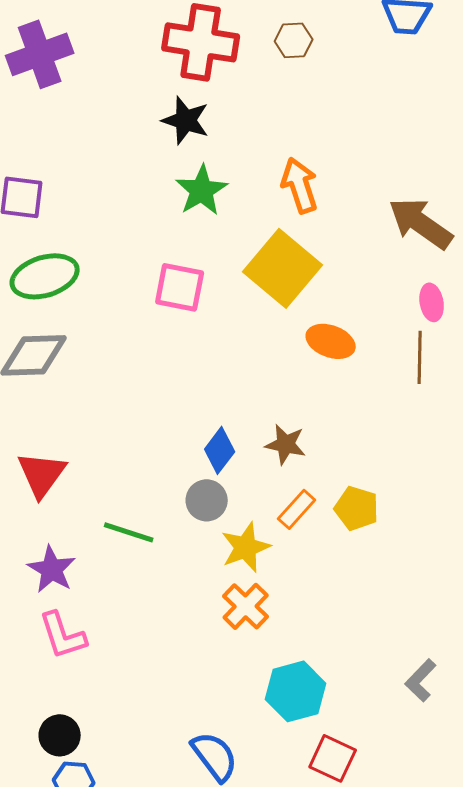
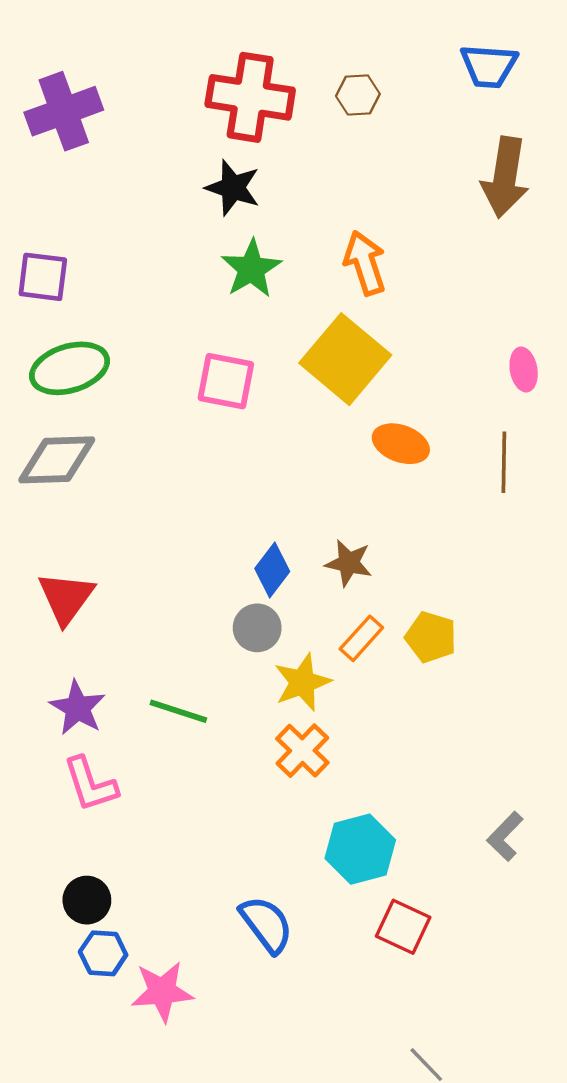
brown arrow: (421, 223) -> (505, 177), moved, turned -116
pink ellipse: (432, 302) -> (524, 370), moved
green line: (129, 532) -> (178, 711), moved

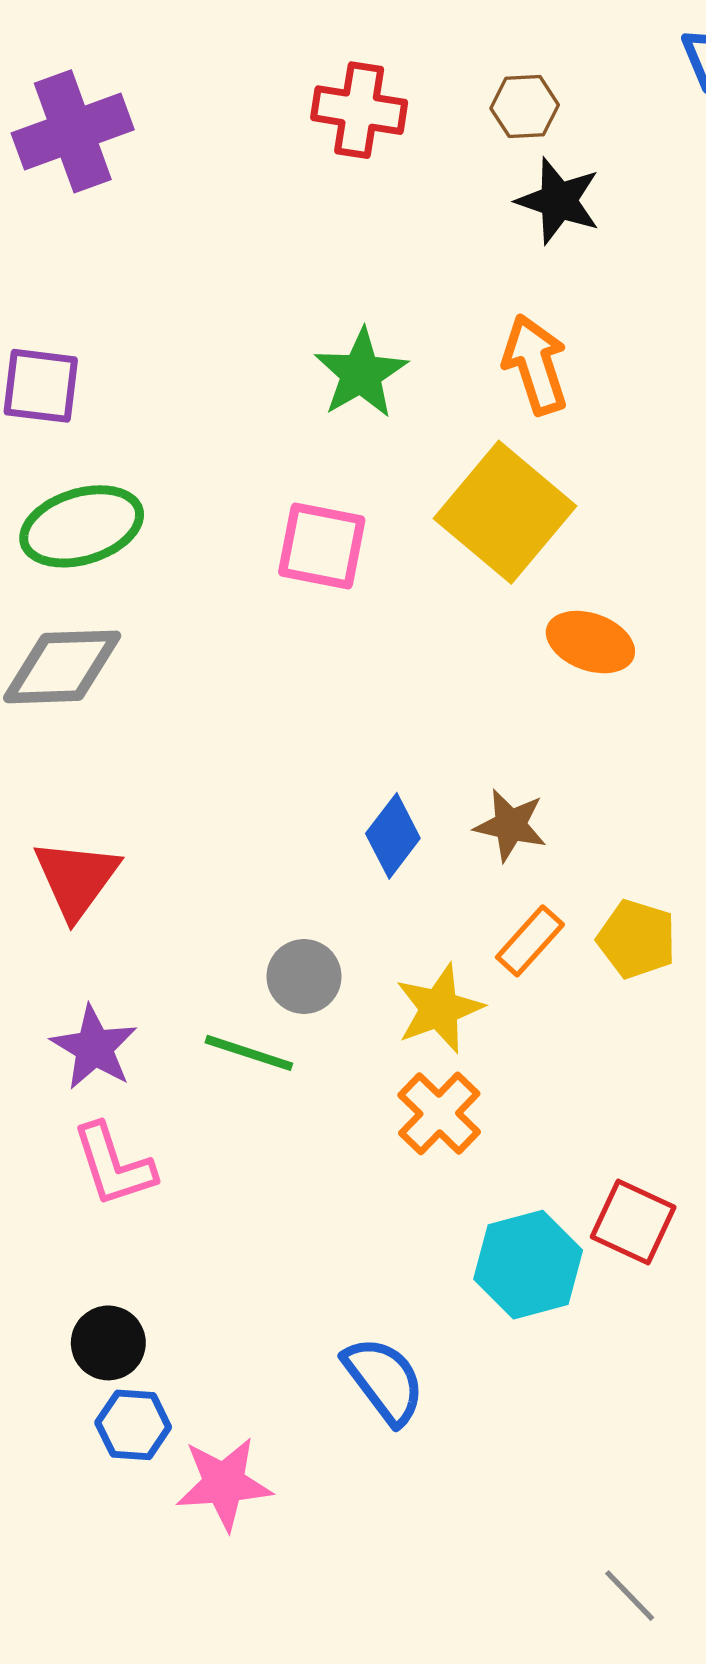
red cross: (250, 97) -> (359, 110), size x0.7
black star: (233, 188) -> (558, 201), moved
gray circle: (257, 628) -> (304, 976), moved
red square: (403, 927) -> (633, 1222), moved

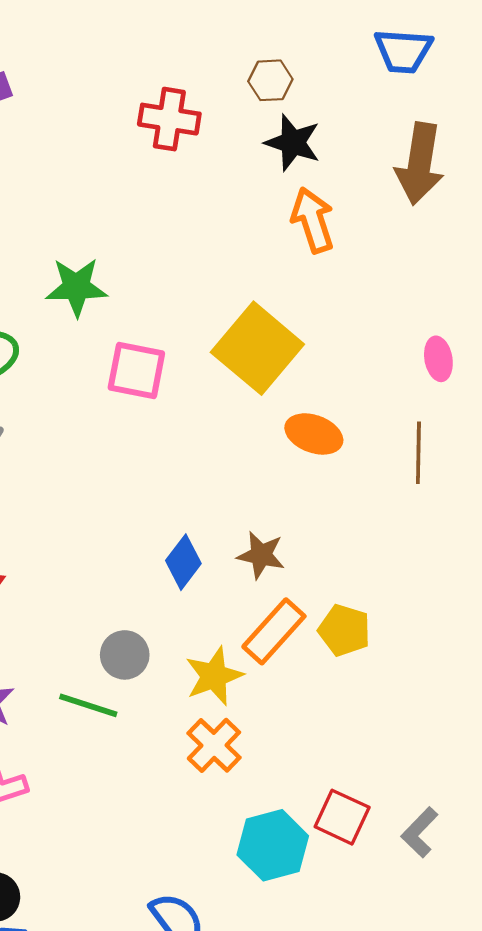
red cross: (359, 110) -> (169, 119), moved
orange arrow: (535, 364) -> (313, 220), moved
green star: (361, 373) -> (76, 287), moved, turned 30
orange rectangle: (530, 941) -> (274, 631), size x1.4

